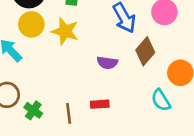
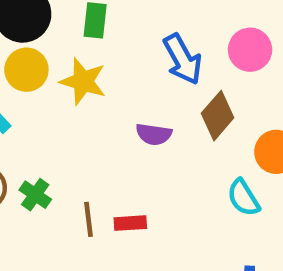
red rectangle: (100, 104) -> (130, 223), moved
green cross: (33, 110) -> (35, 195), moved

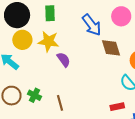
brown diamond: (218, 116) -> (111, 48), turned -50
purple semicircle: (154, 134) -> (64, 60), moved, turned -126
red rectangle: (130, 223) -> (117, 107), moved

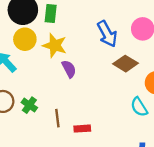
green rectangle: (50, 13) -> (51, 13), moved
brown diamond: (111, 48) -> (126, 64), turned -50
red rectangle: (117, 107) -> (82, 129), moved

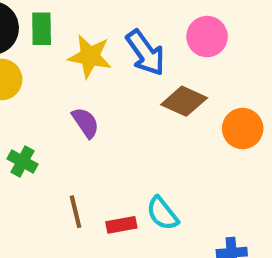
yellow star: (55, 45) -> (90, 56), moved
green cross: (29, 105) -> (23, 162), moved
cyan semicircle: (139, 107) -> (162, 213), moved

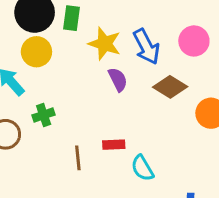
purple semicircle: (85, 123) -> (118, 79), moved
green cross: (23, 162) -> (44, 115), turned 35
red rectangle: (121, 225) -> (114, 145), moved

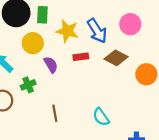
yellow circle: (36, 52) -> (33, 43), moved
purple semicircle: (118, 79) -> (51, 65), moved
red rectangle: (114, 145) -> (81, 57), moved

